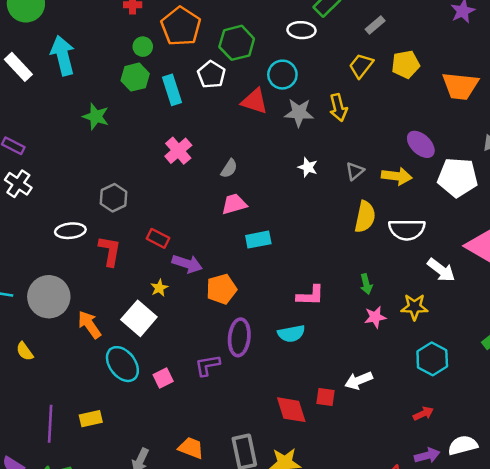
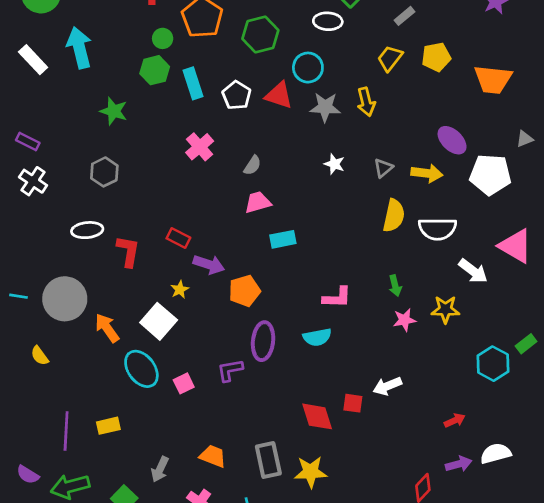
white pentagon: (211, 75) -> (237, 95), moved
gray hexagon: (114, 198) -> (104, 172), moved
cyan hexagon: (432, 359) -> (493, 364), moved

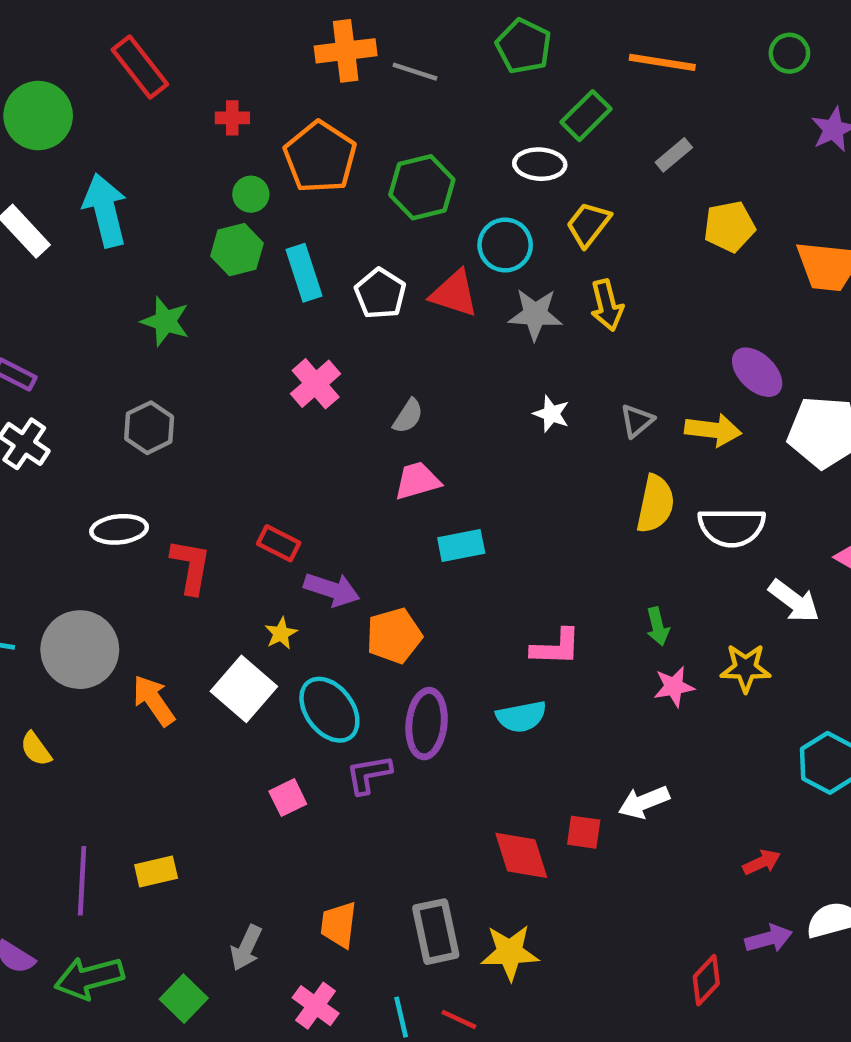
yellow trapezoid: (390, 58) -> (588, 224), moved
cyan ellipse: (141, 369) -> (329, 710), moved
orange trapezoid: (213, 456) -> (339, 925), turned -104

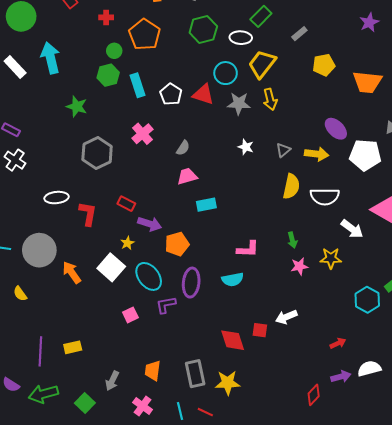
green hexagon: (422, 187) -> (203, 30), moved
yellow trapezoid: (588, 224) -> (262, 64), size x1.4
gray hexagon: (149, 428) -> (97, 153), moved, size x1.4

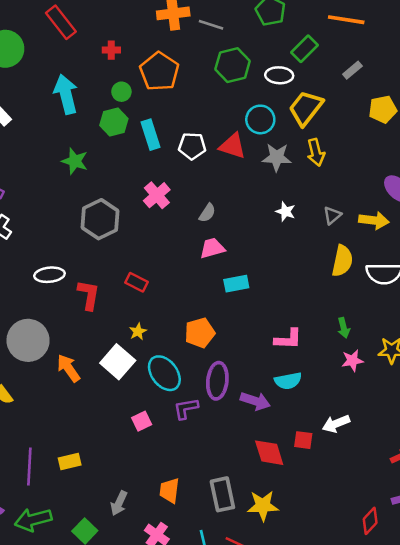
cyan arrow: (50, 58) -> (66, 94), moved
white pentagon: (171, 94) -> (192, 146), turned -30
purple arrow: (150, 224) -> (255, 401), moved
cyan semicircle: (233, 280) -> (288, 381), moved

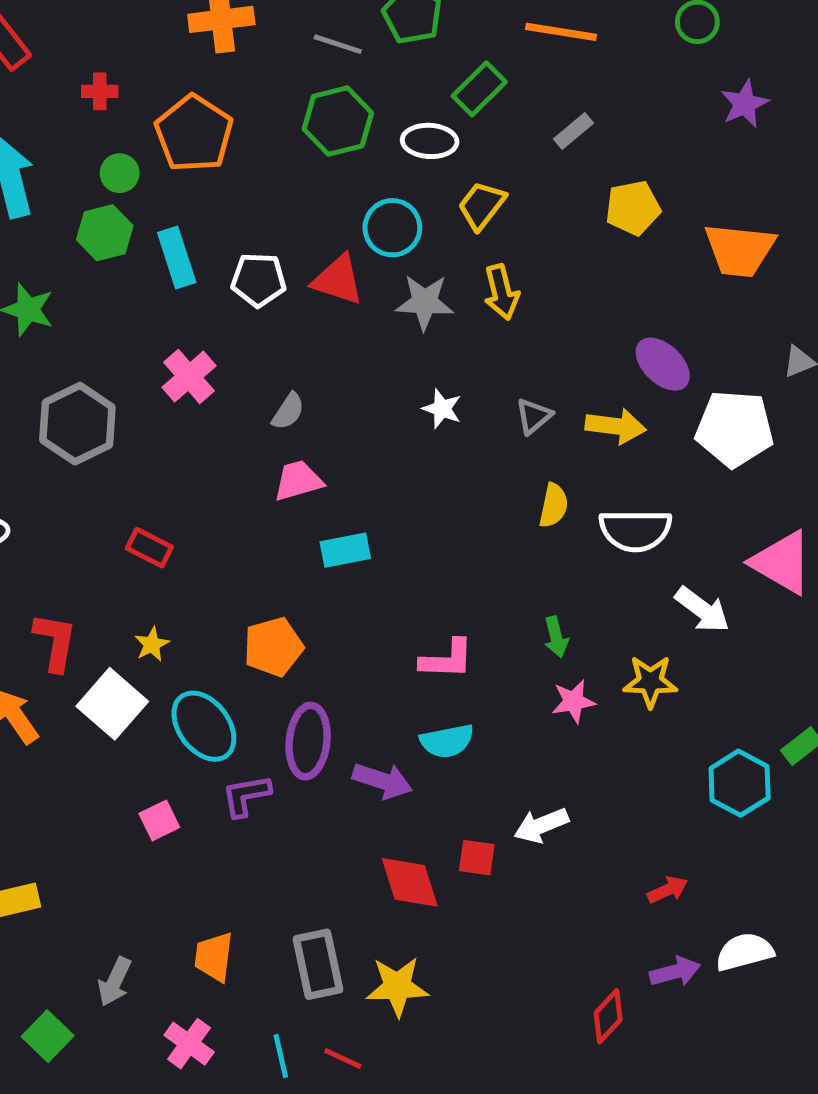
gray line: (211, 25) -> (338, 44), moved
yellow trapezoid: (306, 108) -> (482, 205), size x0.7
yellow semicircle: (342, 261) -> (554, 505), size x0.7
red L-shape: (89, 295) -> (55, 642), moved

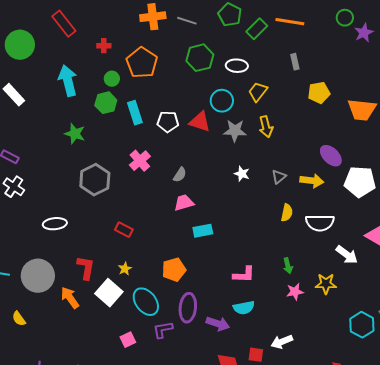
gray line: (338, 44) -> (187, 21), moved
green rectangle: (479, 89) -> (257, 29), moved
purple star: (745, 104) -> (364, 33), moved
gray rectangle: (573, 131) -> (295, 62), turned -63

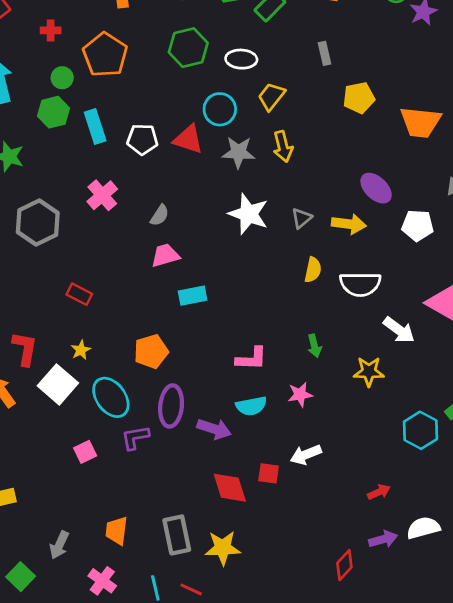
white star: (242, 174) -> (248, 214), size x1.8
white pentagon: (360, 182) -> (418, 225), size x0.7
pink star: (295, 292) -> (300, 394), moved

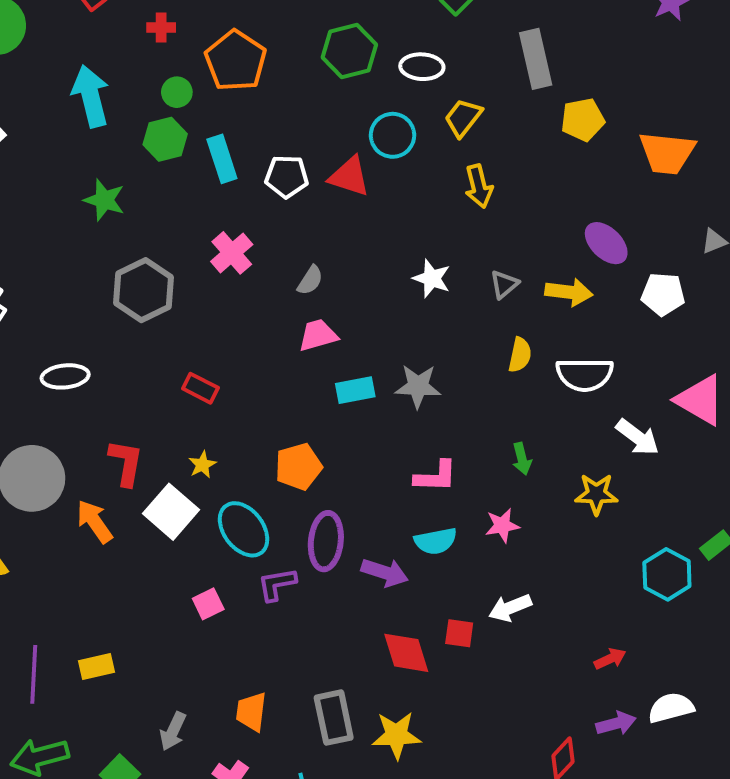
gray rectangle: (324, 53) -> (536, 59), size x1.8
gray star: (238, 152) -> (418, 386), moved
white star: (248, 214) -> (432, 278), size x0.7

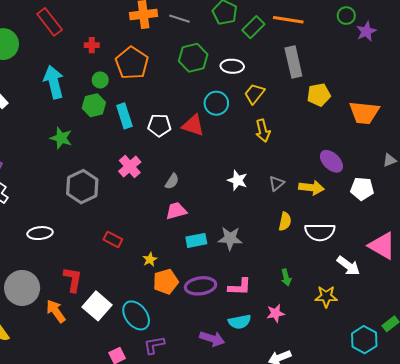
yellow star: (202, 465) -> (150, 259), moved
purple ellipse: (326, 541) -> (201, 286), moved, turned 76

